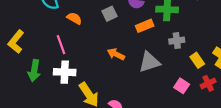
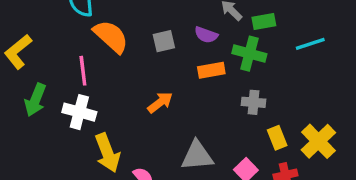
orange semicircle: (74, 18) -> (111, 36), size x1.6
orange arrow: (116, 54) -> (160, 102), turned 105
gray triangle: (149, 62) -> (197, 156), moved

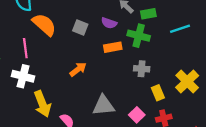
gray square: (164, 41) -> (80, 28), turned 35
yellow cross: (318, 141) -> (187, 81), moved

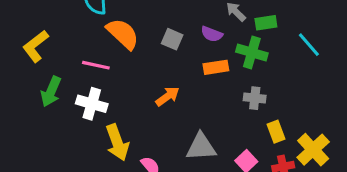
cyan line: (180, 29) -> (309, 45), turned 66
pink line: (25, 48) -> (96, 65), turned -72
yellow cross: (187, 81) -> (313, 150), moved

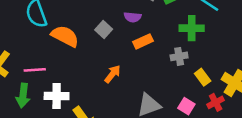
gray square: (172, 39) -> (104, 30), turned 35
green cross: (252, 52) -> (192, 28), moved
pink line: (96, 65) -> (35, 70), moved

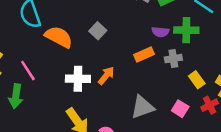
purple semicircle: (133, 17) -> (160, 32), moved
orange rectangle: (143, 41) -> (144, 54), moved
pink line: (35, 70) -> (28, 71), turned 60
white cross: (57, 96) -> (78, 79), moved

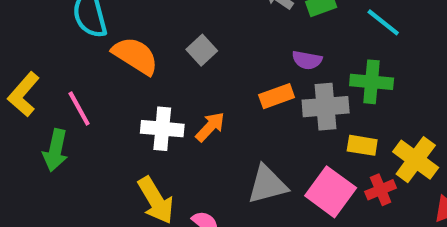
green cross: (186, 30) -> (372, 82), moved
gray cross: (173, 59) -> (326, 107), size x1.5
yellow rectangle: (197, 80) -> (362, 145), turned -49
pink square: (180, 109) -> (331, 192), size x1.6

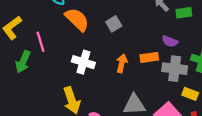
orange arrow: (210, 127) -> (122, 63), moved, turned -42

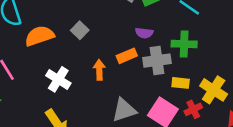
orange semicircle: (77, 19) -> (39, 36), turned -48
white cross: (83, 62) -> (58, 79), turned 30

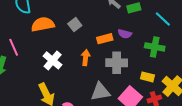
orange rectangle: (127, 56) -> (105, 39), moved
gray cross: (157, 61) -> (117, 63), moved

